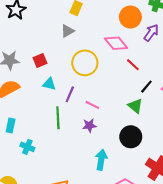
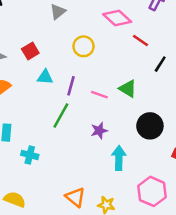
yellow circle: (85, 63) -> (84, 46), size x0.7
green triangle: (135, 106) -> (128, 89), moved
green line: (58, 118) -> (61, 116), turned 40
purple star: (89, 125) -> (99, 131), moved

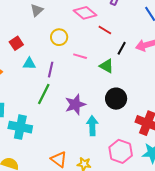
green triangle: (128, 89) -> (107, 66), moved
pink line: (99, 95) -> (80, 56), moved
purple star: (99, 131) -> (75, 104), size x1.5
cyan cross: (30, 155) -> (20, 127), size x1.6

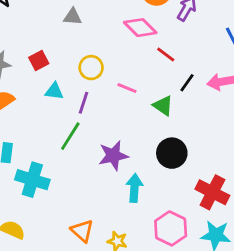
gray triangle: (37, 10) -> (72, 17), turned 40
yellow circle: (59, 37) -> (91, 68), moved

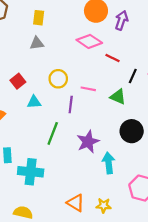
purple line: (83, 103) -> (71, 105), moved

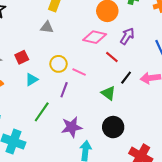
purple arrow: (122, 20) -> (127, 36), moved
pink diamond: (89, 41) -> (95, 37), turned -35
pink line: (88, 89) -> (79, 72), moved
cyan triangle: (34, 102) -> (32, 80), turned -40

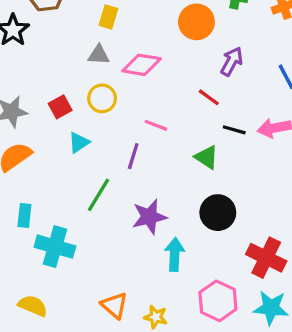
pink diamond: (95, 37) -> (142, 65), moved
yellow circle: (59, 64) -> (102, 98), moved
black line: (126, 78) -> (234, 130), turned 72

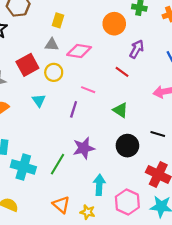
red square: (60, 107) -> (27, 65), moved, size x1.5
black line: (234, 130) -> (158, 134), moved
cyan triangle: (79, 142) -> (39, 101), turned -32
green line: (98, 195) -> (58, 164), moved
cyan arrow: (175, 254) -> (99, 185), moved

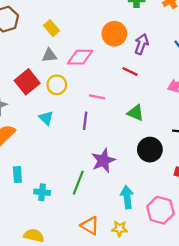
yellow rectangle: (58, 20) -> (52, 28), turned -48
orange circle: (114, 24) -> (114, 34), moved
cyan cross: (23, 167) -> (42, 192), size x0.6

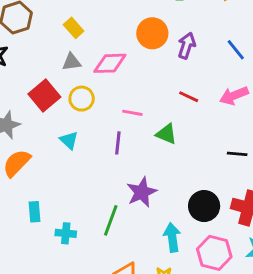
red line: (130, 71) -> (189, 97), moved
green triangle: (136, 113) -> (166, 134), moved
black circle: (150, 150) -> (204, 206), moved

